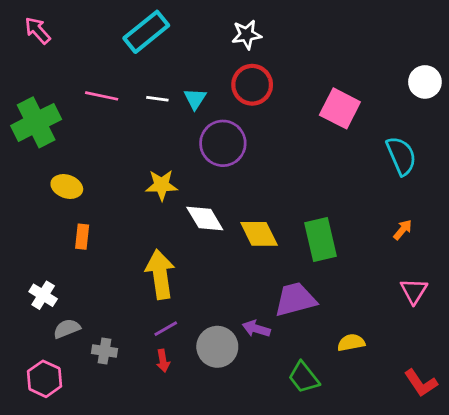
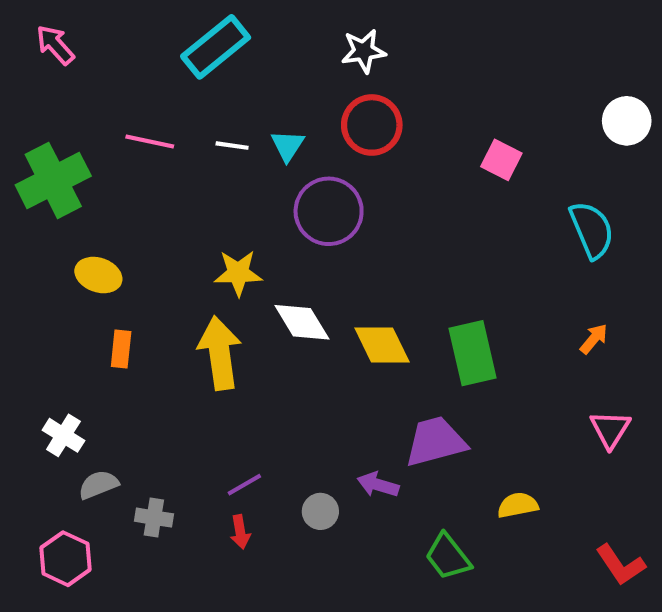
pink square: (340, 108) -> (501, 160), size x0.7
yellow arrow: (160, 274) -> (220, 353), moved
gray circle: (217, 347) -> (320, 511), size x0.6

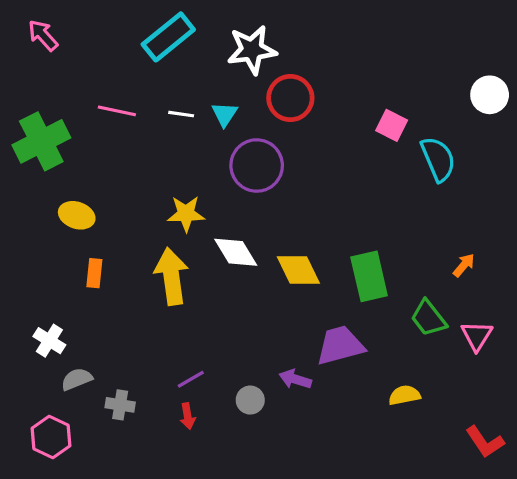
white star: (364, 51) -> (252, 50), moved, size x1.4
cyan semicircle: (592, 230) -> (438, 159), moved
green trapezoid: (448, 557) -> (429, 318), moved

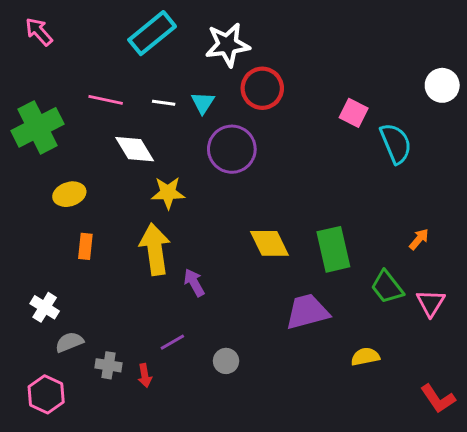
yellow ellipse: (77, 215) -> (69, 194), turned -36
white diamond: (236, 252) -> (135, 149), moved
purple arrow: (295, 379) -> (194, 283), moved, turned 44
red arrow: (188, 416) -> (145, 375), moved

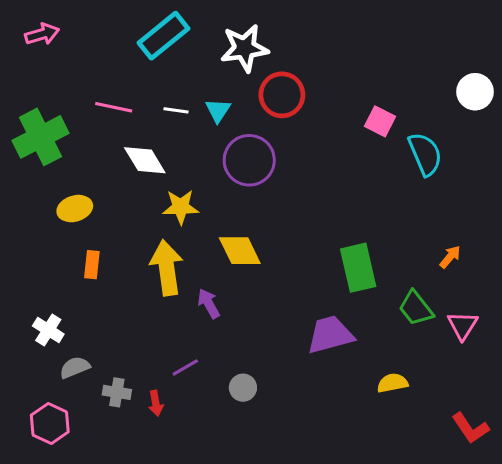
pink arrow: (39, 32) -> (42, 34), turned 116
yellow diamond: (270, 243) -> (240, 251), moved

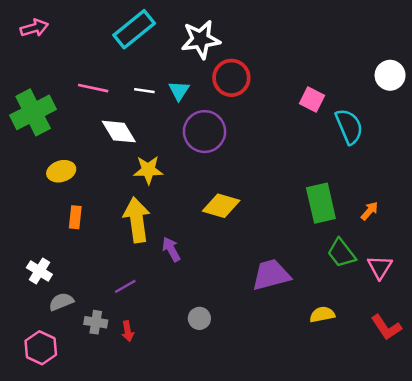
yellow diamond: (240, 251) -> (221, 206), moved, turned -48
green rectangle: (358, 268) -> (321, 203), moved
purple line: (185, 367) -> (125, 286), moved
red L-shape: (470, 428) -> (386, 327), moved

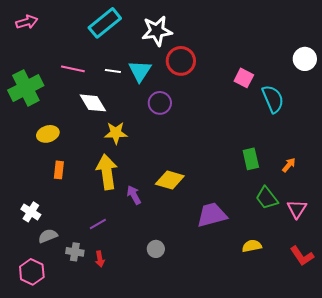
cyan triangle: (179, 91) -> (140, 71), size x1.4
purple circle: (205, 132) -> (160, 103), size x0.7
green rectangle: (321, 203) -> (251, 159), size x0.7
yellow diamond: (221, 206) -> (170, 180), moved

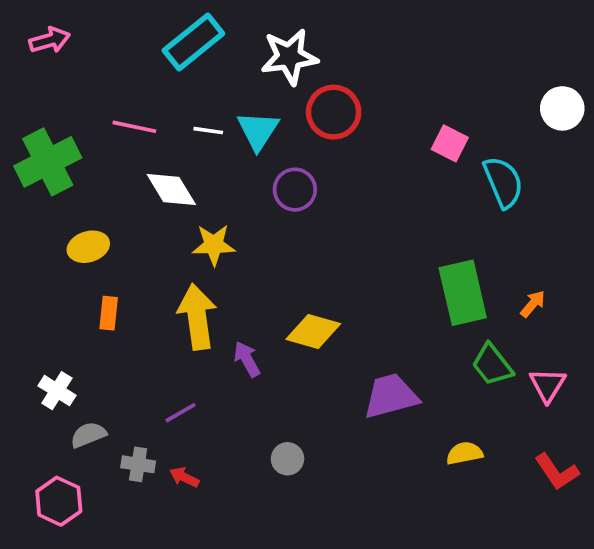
green rectangle: (251, 159) -> (463, 293), size x1.6
red arrow: (100, 259) -> (184, 477), turned 126

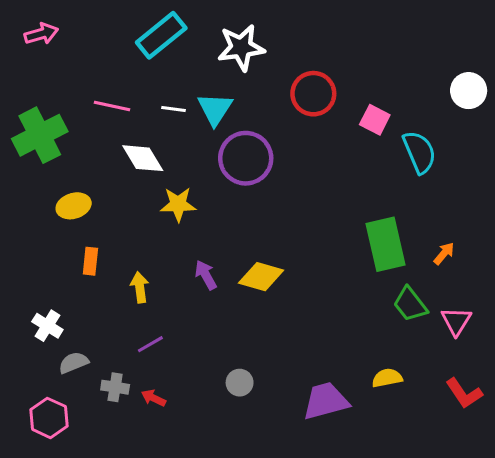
red circle: (334, 112) -> (313, 94), moved
purple circle: (295, 190) -> (246, 158), size x1.5
yellow arrow: (197, 317) -> (140, 287), moved, size x0.6
purple arrow: (247, 359) -> (206, 275), moved
purple trapezoid: (391, 396) -> (326, 401), moved

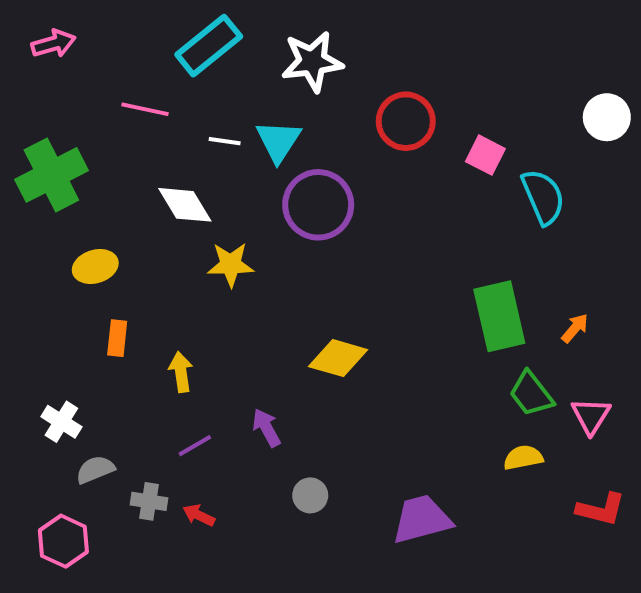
pink line: (112, 106) -> (145, 109), moved
purple arrow: (206, 275) -> (266, 428), moved
yellow semicircle: (387, 378) -> (523, 458), moved
red L-shape: (464, 393) -> (601, 509), turned -42

